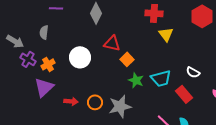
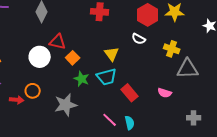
yellow triangle: (166, 34) -> (112, 54), moved
white circle: (80, 57) -> (40, 57), moved
white semicircle: (193, 72) -> (139, 39), moved
orange circle: (95, 102) -> (33, 91), moved

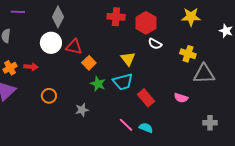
red hexagon: (148, 15) -> (146, 23), moved
white circle: (40, 57) -> (51, 43), moved
red arrow: (17, 100) -> (31, 67), moved
gray star: (66, 105) -> (82, 110), size x0.6
cyan semicircle: (130, 123) -> (146, 128), turned -56

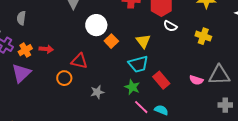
white circle: (51, 43) -> (96, 25), moved
red triangle: (74, 47) -> (79, 61), moved
orange square: (89, 63) -> (111, 41), moved
gray triangle: (204, 74) -> (219, 75), moved
green star: (98, 84) -> (132, 87), moved

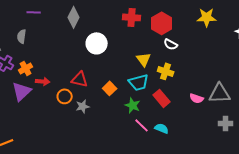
yellow cross: (203, 36) -> (166, 71), moved
orange square: (111, 41) -> (110, 88), moved
red arrow: (46, 49) -> (43, 81), moved
gray star: (97, 92) -> (83, 106), moved

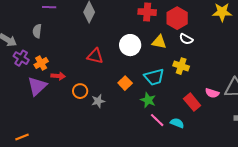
white circle: (97, 43) -> (130, 45), moved
yellow triangle: (144, 59) -> (159, 42), moved, turned -42
red triangle: (80, 79) -> (95, 56), moved
red rectangle: (162, 98) -> (192, 102), moved

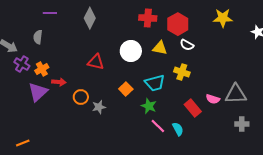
cyan semicircle: (177, 123) -> (178, 129), turned 40

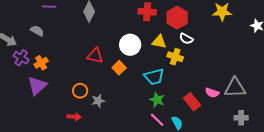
gray semicircle: (38, 37) -> (37, 31), turned 112
yellow cross: (182, 72) -> (175, 57), moved
red arrow: (59, 82) -> (74, 117), moved
orange square: (126, 89) -> (119, 68), moved
green star: (149, 106) -> (157, 100), moved

